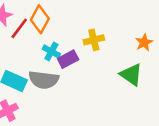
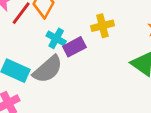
gray semicircle: (44, 80) -> (48, 69), turned -48

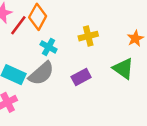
purple rectangle: (74, 47) -> (81, 77), moved

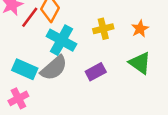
orange star: (135, 38) -> (140, 29), moved
cyan cross: (49, 47) -> (61, 40), size x1.6

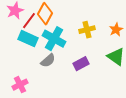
gray semicircle: (54, 68) -> (48, 61), size x0.7
cyan rectangle: (25, 69) -> (28, 39), moved

